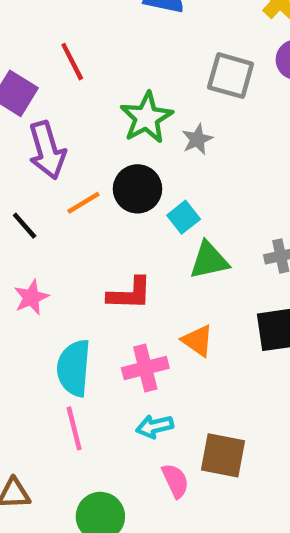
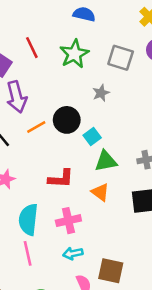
green star: (146, 118) -> (74, 54), moved
orange triangle: (198, 341) -> (100, 192), moved

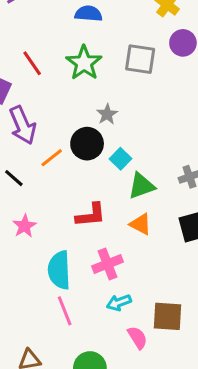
gray star: (101, 93) -> (107, 114), moved

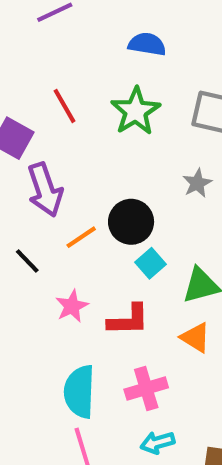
gray star: (107, 114) -> (197, 183), moved
cyan square: (121, 159) -> (150, 263), moved
pink star: (25, 226) -> (72, 306), moved

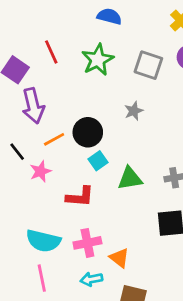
pink star: (72, 306) -> (40, 171), moved
orange triangle: (195, 338) -> (119, 258), moved
cyan semicircle: (79, 392) -> (43, 241), turned -84

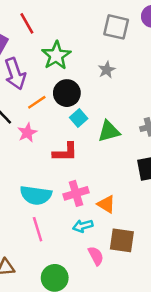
green star: (98, 60) -> (56, 56), moved

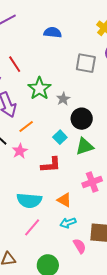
gray star: (107, 70) -> (63, 99), moved
black circle: (67, 93) -> (82, 119), moved
pink cross: (76, 193) -> (92, 182), moved
orange triangle: (106, 204) -> (64, 200), moved
pink line: (38, 229) -> (32, 227), turned 60

